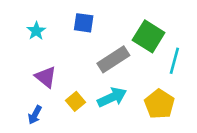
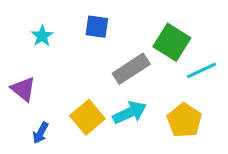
cyan line: (174, 61) -> (202, 70), turned 50
purple triangle: (46, 77) -> (23, 89), moved
yellow square: (75, 101) -> (87, 117), size x1.5

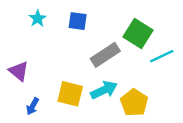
cyan star: (42, 36) -> (38, 19), moved
yellow square: (87, 117) -> (70, 94), turned -36
yellow pentagon: (184, 120) -> (134, 103), moved

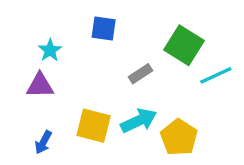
cyan star: (38, 19) -> (50, 50), moved
gray rectangle: (105, 55) -> (140, 74), size x0.6
purple triangle: (19, 71) -> (40, 85), moved, turned -40

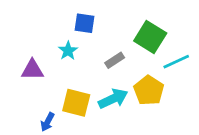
cyan star: (50, 50) -> (68, 51), moved
yellow pentagon: (179, 137) -> (149, 90), moved
blue arrow: (43, 142) -> (47, 122), moved

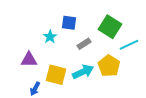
blue square: (84, 23) -> (69, 23), moved
purple triangle: (32, 70) -> (29, 60), moved

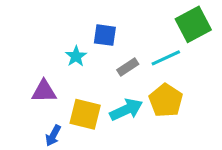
green square: (110, 27) -> (193, 24), moved, turned 30
cyan line: (129, 45) -> (166, 58), moved

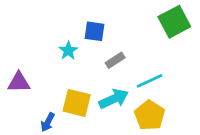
cyan line: (166, 58) -> (150, 81), moved
purple triangle: (44, 91) -> (19, 82), moved
yellow pentagon: (166, 100) -> (150, 115), moved

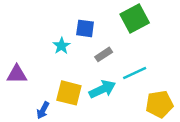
green square: (174, 22) -> (135, 19), moved
yellow pentagon: (150, 115) -> (159, 104), moved, turned 30

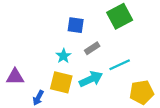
cyan star: (61, 46) -> (63, 56), moved
purple triangle: (17, 74) -> (15, 77), moved

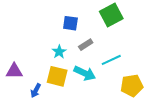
cyan arrow: (91, 79) -> (85, 73), turned 50

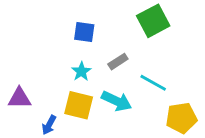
blue square: (70, 23) -> (84, 32), moved
cyan line: (111, 60) -> (153, 83), turned 54

